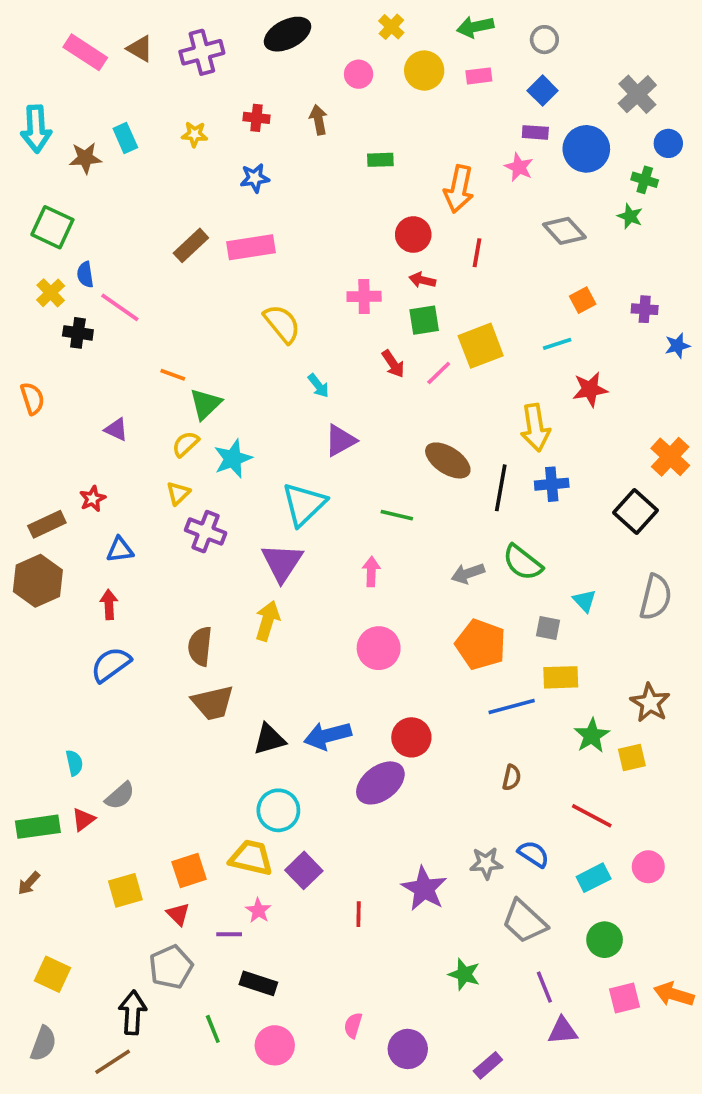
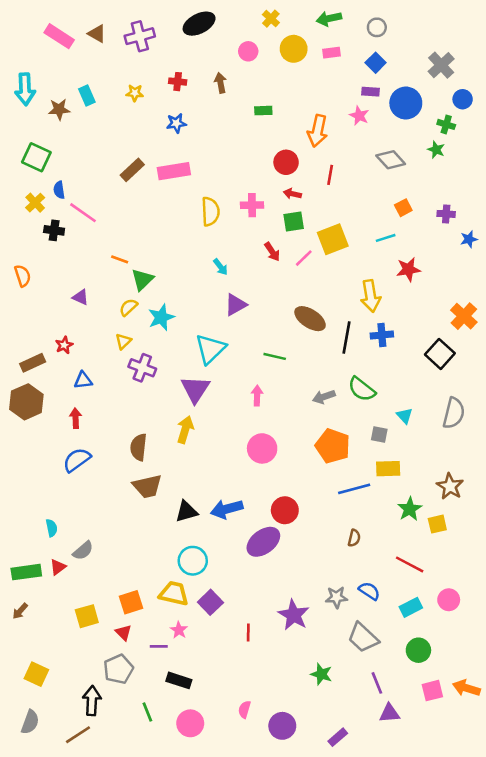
yellow semicircle: (282, 324) -> (210, 211), moved, turned 36

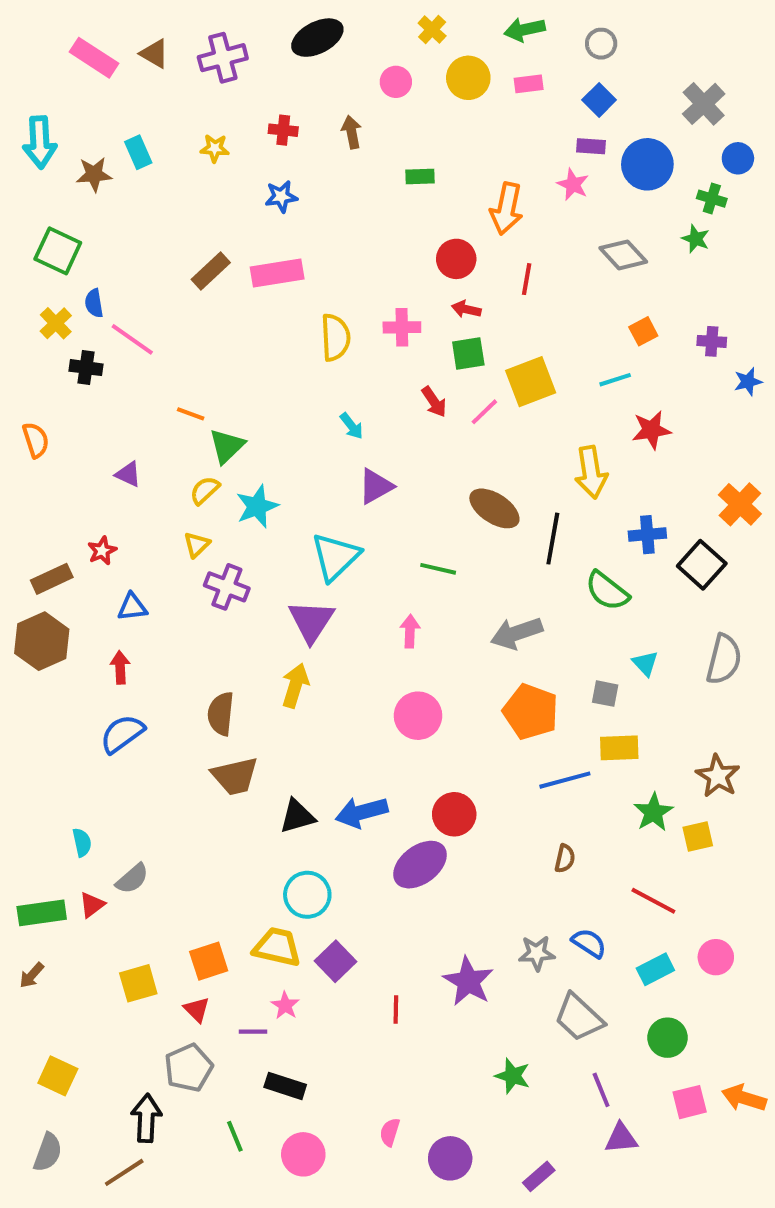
blue cross: (382, 335) -> (647, 535), moved
green semicircle: (362, 389) -> (607, 591), moved
gray arrow: (324, 397) -> (517, 633), size x1.4

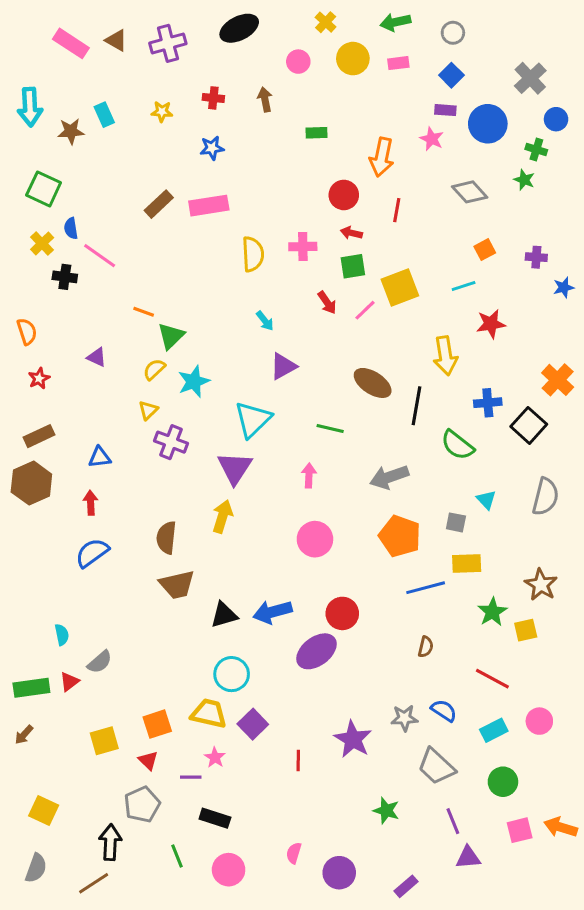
red star: (102, 551) -> (39, 378), moved

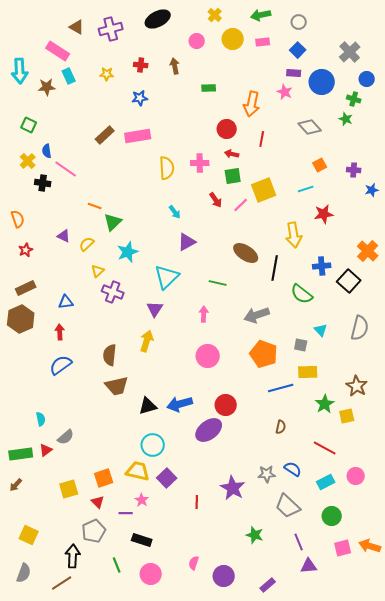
pink rectangle: (71, 43) -> (58, 51), moved
green square: (44, 189) -> (29, 125), size x0.7
yellow semicircle: (154, 369) -> (87, 244), moved
purple triangle: (235, 468) -> (155, 309), size x0.7

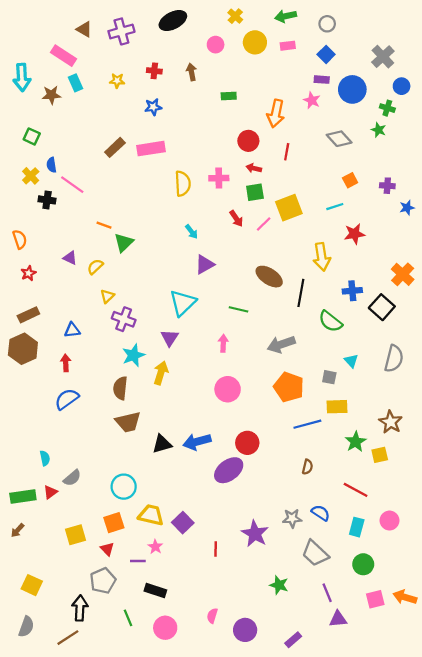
cyan star: (128, 252) -> (133, 355), moved
cyan circle: (153, 445) -> (124, 487), moved
cyan rectangle: (326, 482) -> (357, 527), turned -48

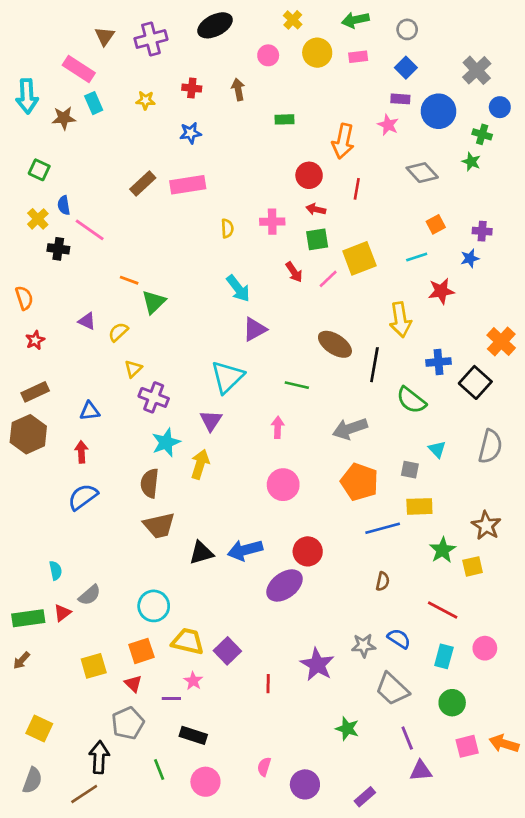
brown triangle: (84, 29) -> (105, 36), turned 35
yellow semicircle: (183, 184) -> (227, 228), size x0.6
blue star: (407, 208) -> (470, 258), moved
cyan arrow: (191, 232) -> (238, 288), size x1.5

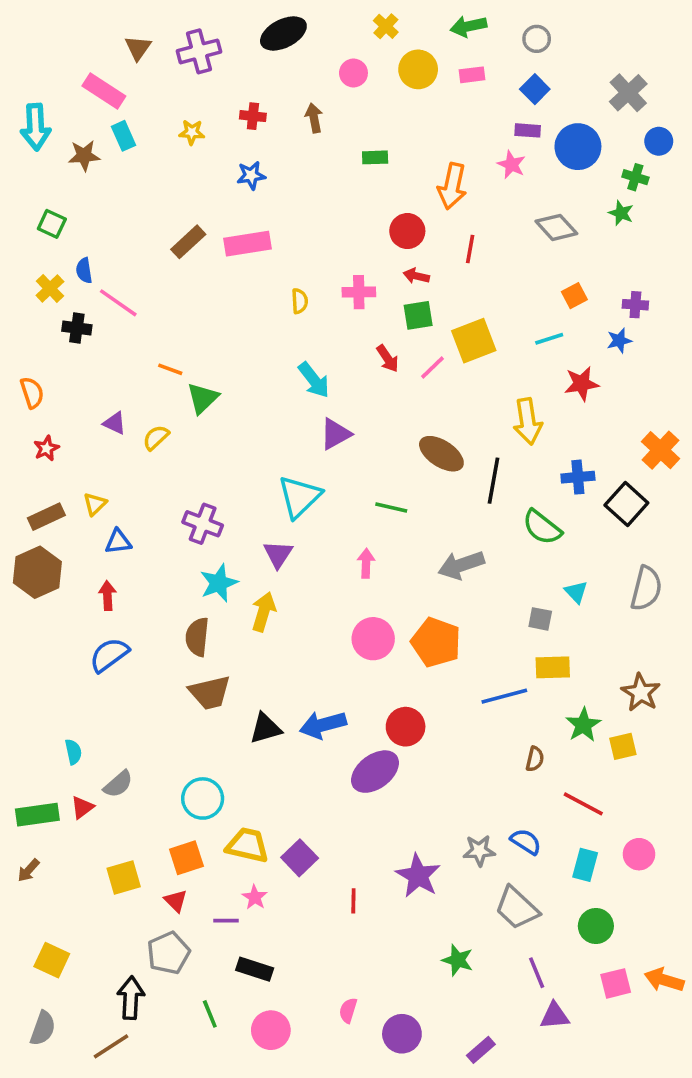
yellow triangle: (133, 369) -> (95, 504), moved
orange pentagon: (359, 482) -> (436, 642), moved
brown semicircle: (383, 581) -> (535, 759), moved

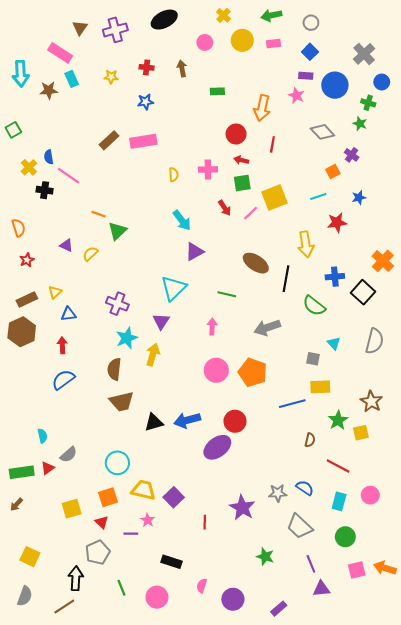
green square: (52, 224) -> (13, 130), moved, turned 35
purple cross: (635, 305) -> (352, 155), moved, turned 32
black rectangle: (255, 969) -> (172, 562), moved

